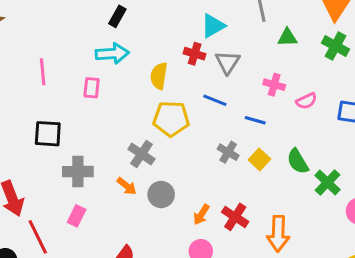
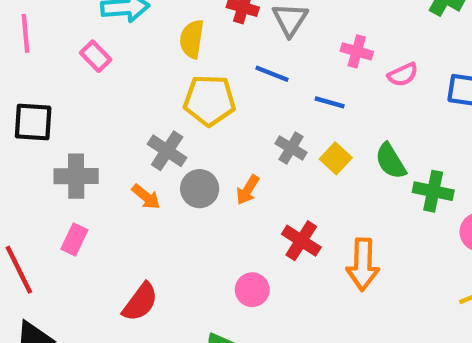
pink rectangle: (92, 88) -> (96, 56), turned -50
green cross: (327, 183) -> (433, 191), turned -32
gray circle: (161, 194) -> (200, 189), moved
orange arrow: (201, 215) -> (248, 190), moved

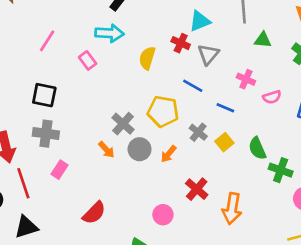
pink line: (25, 33) -> (47, 41), turned 30
yellow pentagon: (209, 100) -> (163, 111), moved
gray cross: (76, 176) -> (46, 134), moved

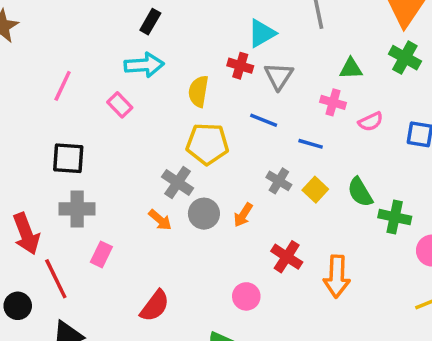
green triangle: (263, 40) -> (351, 69), moved
yellow pentagon: (163, 111) -> (207, 144), moved

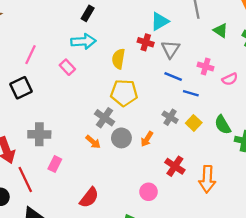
green triangle: (351, 69) -> (221, 31), moved, turned 35
blue line: (264, 120) -> (173, 77), moved
black square: (68, 158) -> (21, 88), moved, turned -30

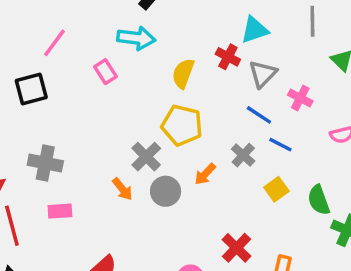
pink cross: (206, 67) -> (300, 98), moved
gray cross: (170, 117) -> (243, 155), moved
orange arrow: (147, 139) -> (205, 174), moved
pink rectangle: (55, 164) -> (60, 211), turned 49

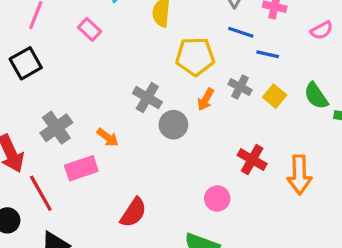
yellow pentagon: (182, 125) -> (195, 56), moved
gray cross: (243, 155) -> (240, 87), moved
gray cross: (45, 163) -> (56, 128), turned -32
orange arrow: (122, 189) -> (108, 137), moved
pink rectangle: (60, 211) -> (81, 168), size x1.4

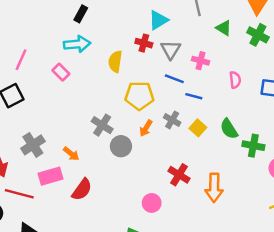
pink semicircle: (322, 30) -> (235, 80), turned -70
red line: (41, 193) -> (19, 194), turned -48
red semicircle: (133, 213) -> (82, 190), moved

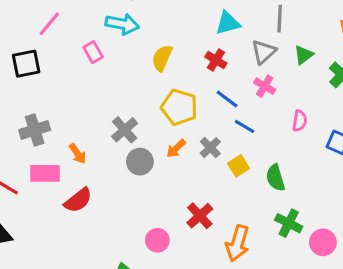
green triangle: (224, 28) -> (304, 55), turned 35
red cross: (144, 43) -> (216, 60), moved
gray triangle: (171, 50) -> (264, 52), moved
green cross: (253, 146) -> (289, 223), moved

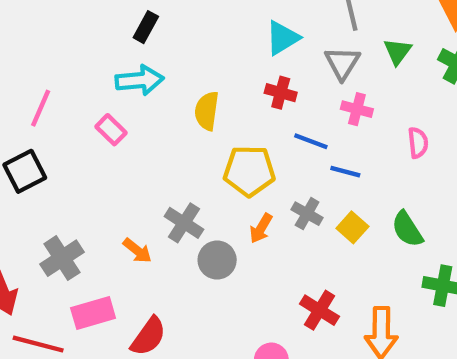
orange arrow: (78, 154) -> (137, 251), moved

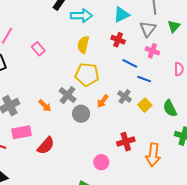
cyan arrow: (140, 80) -> (81, 16), moved
yellow pentagon: (249, 171) -> (87, 75), moved
red cross: (319, 310) -> (126, 142), turned 36

